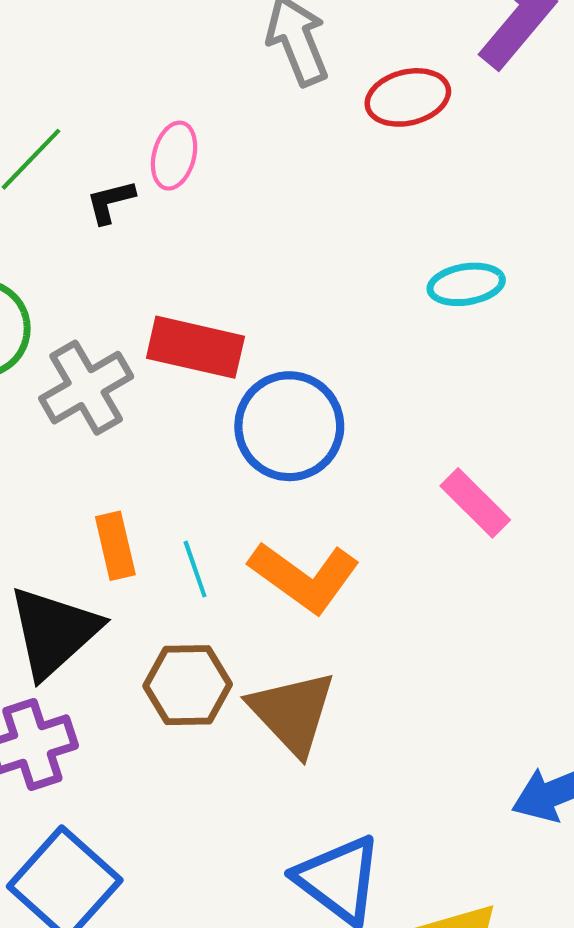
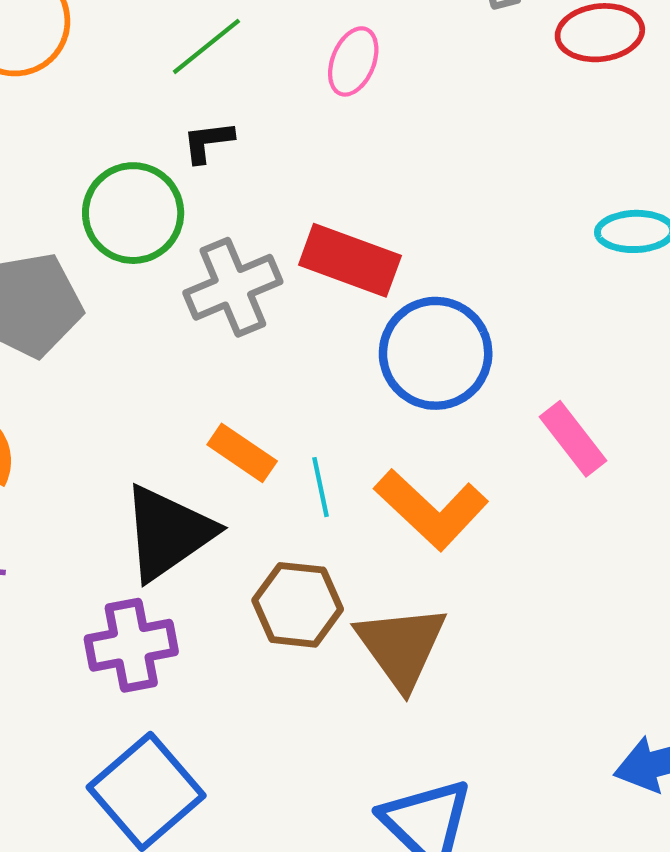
black L-shape: (110, 202) -> (208, 142), moved
pink rectangle: (475, 503) -> (573, 439), moved
orange rectangle: (115, 546) -> (242, 453), turned -50

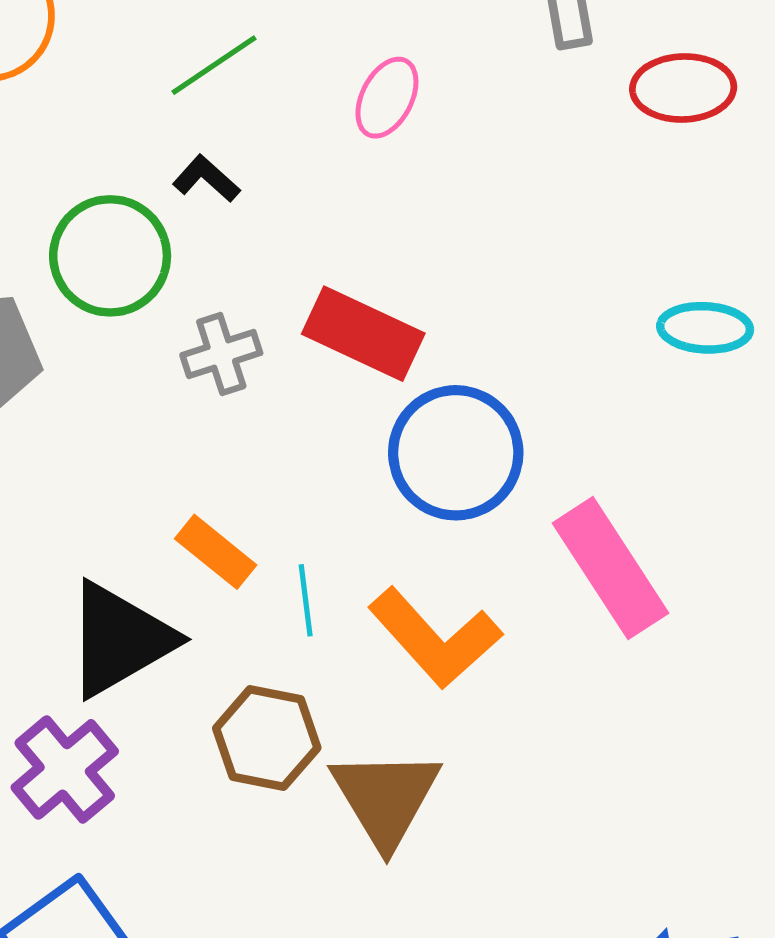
black L-shape: (208, 142) -> (206, 179), turned 44
gray cross: (233, 287) -> (221, 354), size x0.7
pink rectangle: (573, 439) -> (610, 568), size x1.5
purple cross: (131, 645) -> (65, 769), turned -34

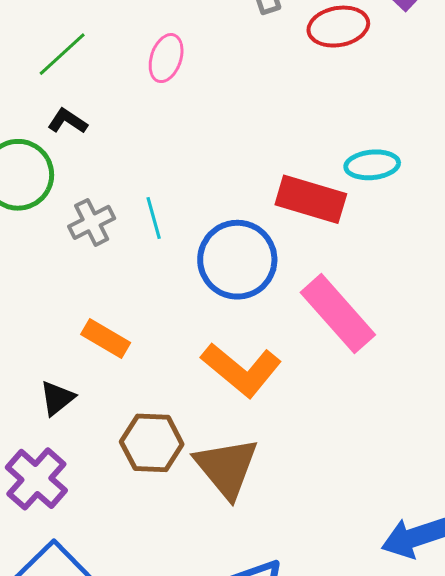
red rectangle: (363, 334) -> (311, 199), moved
cyan line: (306, 600) -> (154, 218), moved
black triangle: (120, 639) -> (57, 398), size x0.5

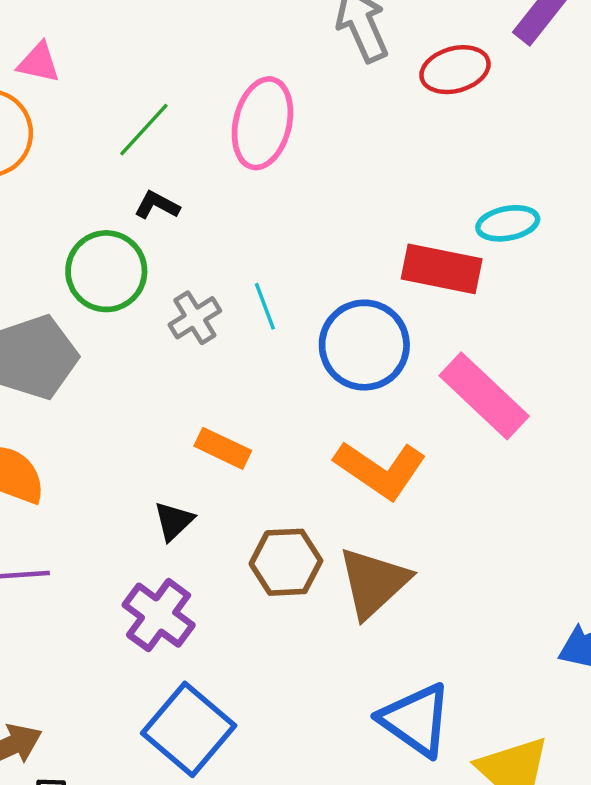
pink ellipse: (166, 58) -> (262, 123), size x1.6
brown triangle: (226, 468) -> (373, 582), turned 32

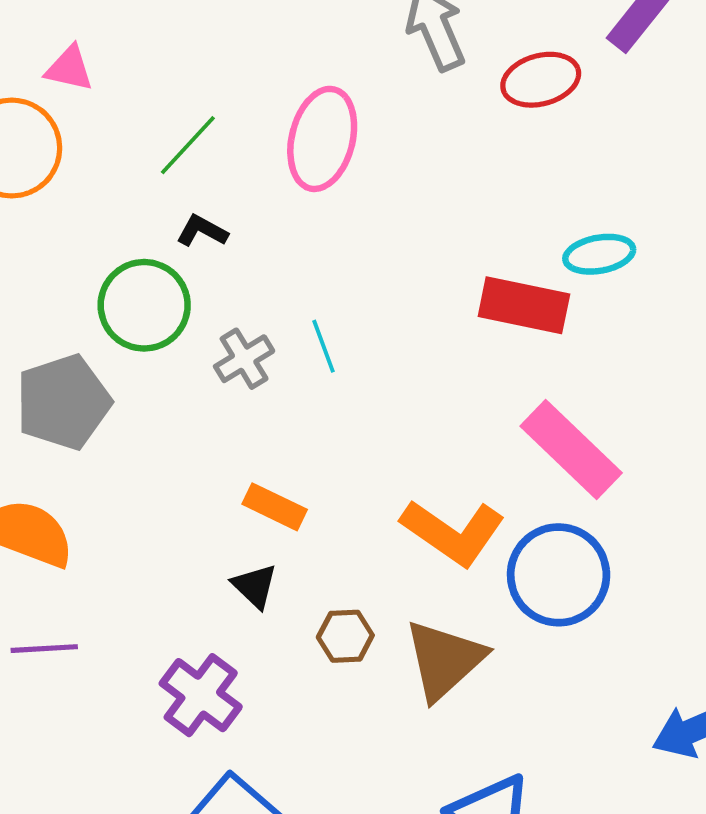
blue circle: (364, 345) -> (559, 575), moved
black triangle: (174, 521) -> (255, 586), moved, turned -33
brown hexagon: (286, 562) -> (345, 636), size x0.7

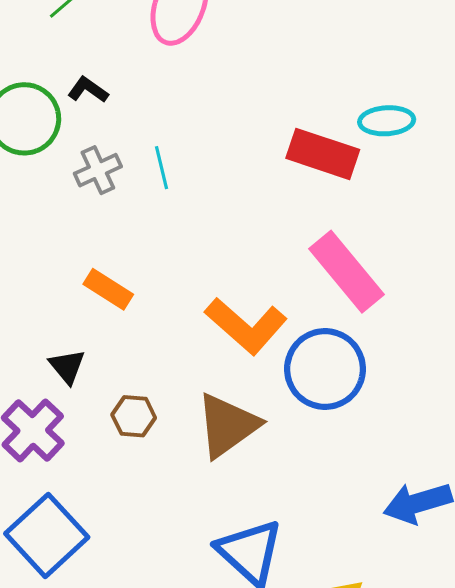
black L-shape: (202, 231) -> (88, 90), moved
black triangle: (255, 586) -> (67, 366), moved
brown hexagon: (345, 636) -> (134, 416), moved

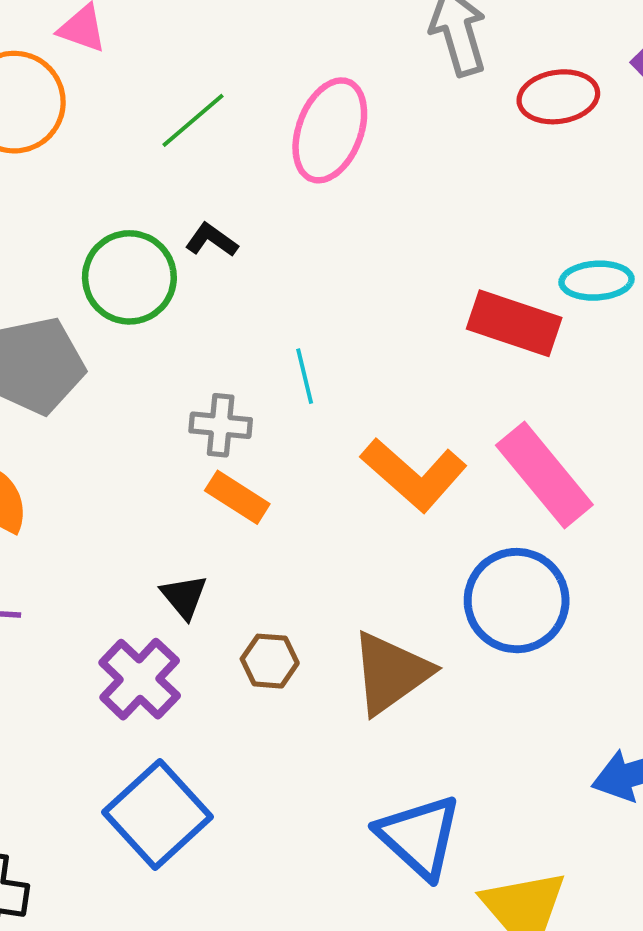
cyan line: (161, 168) -> (305, 376), moved
gray cross: (98, 170) -> (221, 425), moved, turned 30
orange L-shape: (246, 326) -> (414, 475), moved

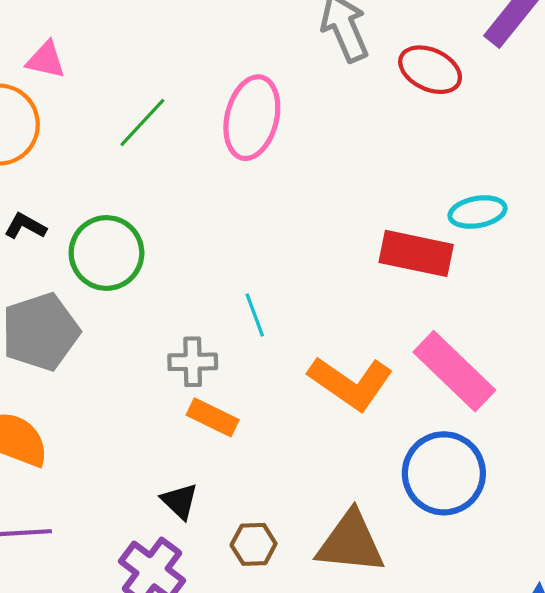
red ellipse: (558, 97) -> (430, 70), turned 40
black L-shape: (212, 240) -> (25, 226), moved
brown triangle: (391, 673) -> (351, 543), turned 48

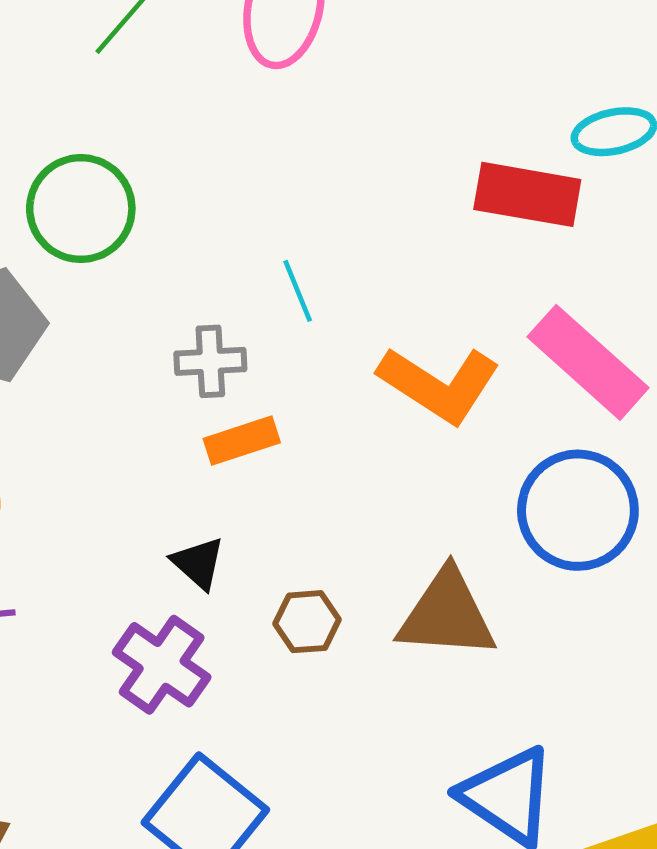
orange rectangle: (213, 417) -> (242, 441), turned -42

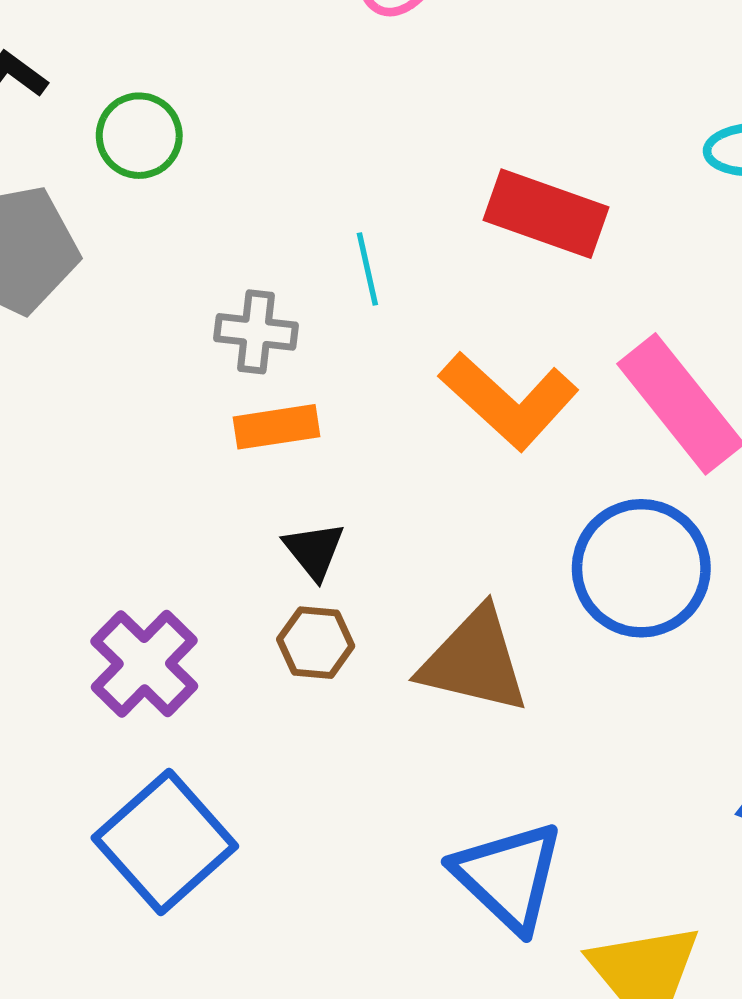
red rectangle: (527, 194) -> (546, 214), moved
green circle: (81, 209) -> (139, 136), size x0.7
black triangle: (198, 563) -> (314, 551), moved

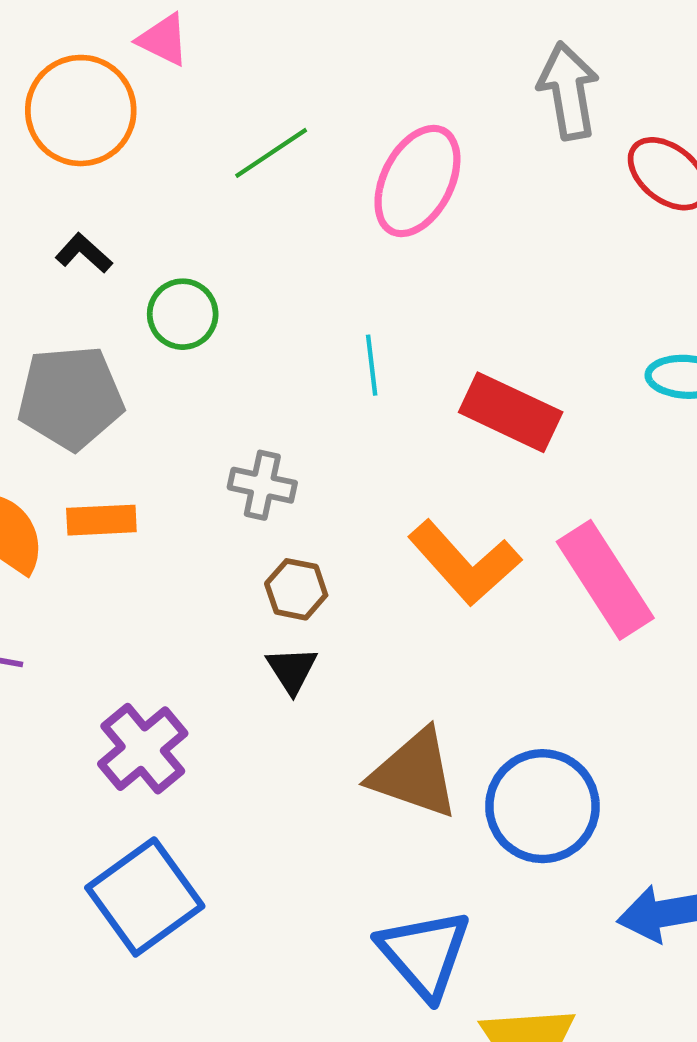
cyan line: (367, 269) -> (372, 365), moved
orange rectangle: (276, 427) -> (101, 520), moved
blue circle: (641, 568) -> (542, 806), moved
brown hexagon: (316, 643) -> (296, 589), moved

